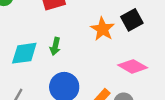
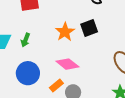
pink diamond: (133, 66) -> (67, 64), moved

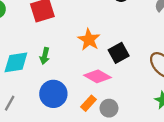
black square: (89, 28) -> (119, 53), moved

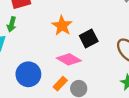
green arrow: (45, 56) -> (12, 24), moved

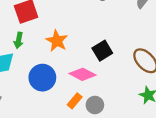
orange star: (62, 26) -> (57, 41), moved
blue circle: (28, 74) -> (42, 78), moved

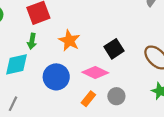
gray circle: (95, 105) -> (116, 96), moved

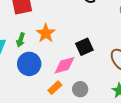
green arrow: (32, 41) -> (21, 40), moved
pink diamond: (95, 73) -> (65, 65), turned -50

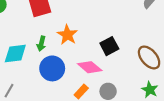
pink diamond: (65, 65) -> (90, 67), turned 60

